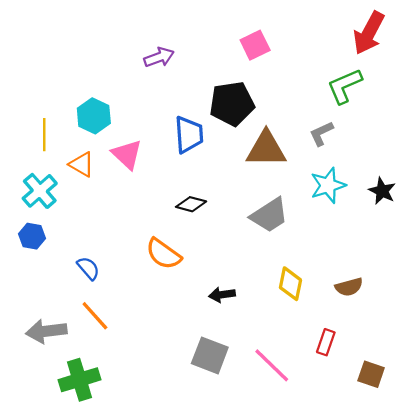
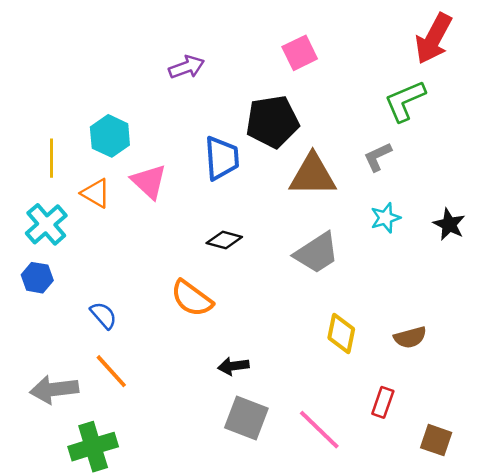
cyan star: (328, 185) -> (385, 218), size x0.7
black arrow: (222, 295) -> (233, 366), moved

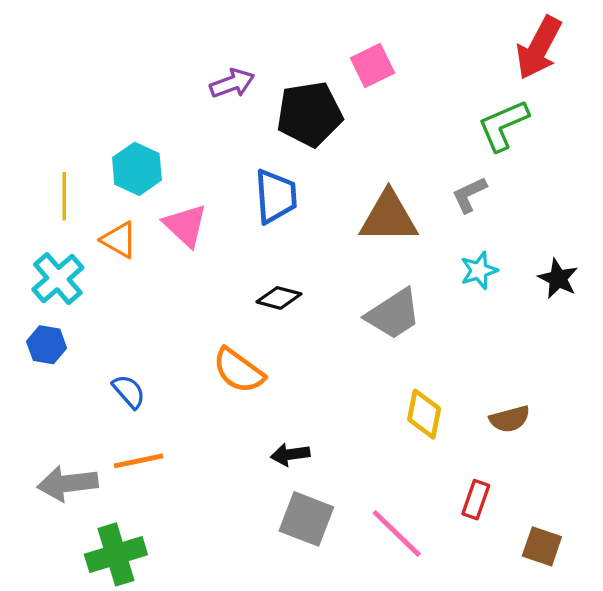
black pentagon: (272, 122) -> (310, 114), moved
orange line: (111, 371) -> (139, 461), turned -60

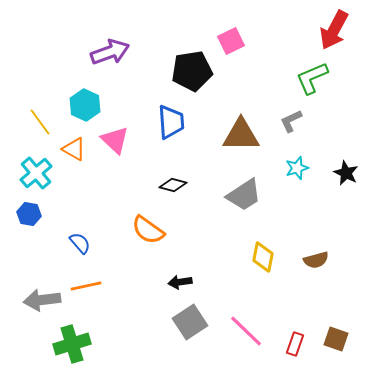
purple arrow: (232, 83) -> (110, 52), moved, size x1.4
yellow line: (64, 196) -> (40, 122), turned -36
red rectangle: (476, 500) -> (295, 344), moved
gray square: (306, 519) -> (190, 322), turned 36

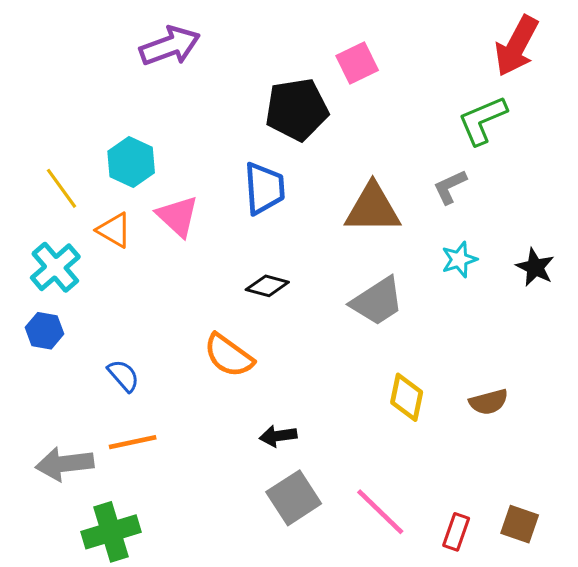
purple arrow: (110, 52) -> (170, 46), moved

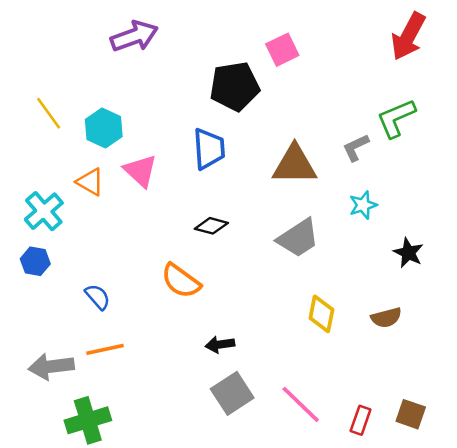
green L-shape: (482, 120) -> (396, 118), moved
yellow line: (62, 188) -> (49, 113), moved
black star: (535, 267) -> (408, 253), moved

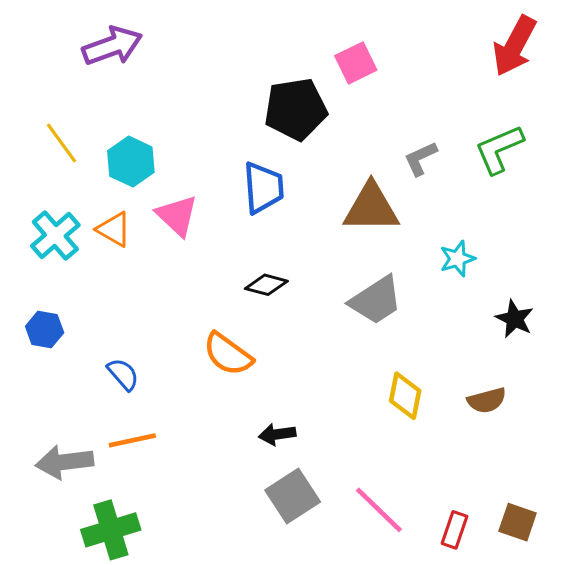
purple arrow: (134, 36) -> (112, 46), moved
gray L-shape: (356, 148) -> (421, 158), moved
cyan cross: (44, 211) -> (55, 235), moved

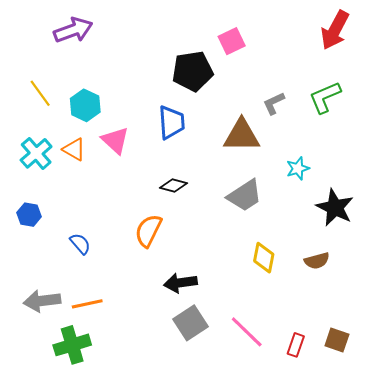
black star: (515, 319) -> (335, 208), size x1.5
orange semicircle: (228, 354) -> (148, 231), turned 80
black arrow: (277, 434) -> (180, 283), size x1.4
orange line: (132, 440) -> (87, 304), moved

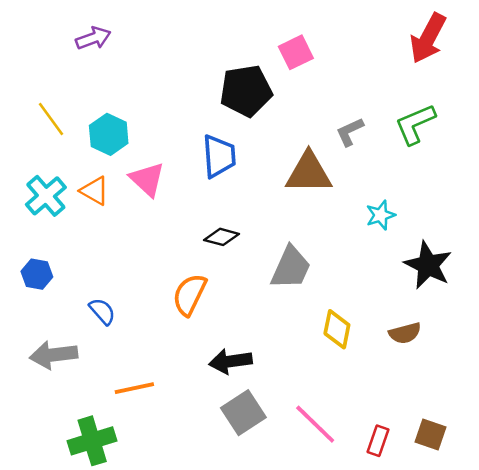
purple arrow: (73, 30) -> (93, 38), size x0.7
gray trapezoid: (245, 196) -> (291, 268), moved, turned -33
gray arrow: (42, 301) -> (54, 355), moved
orange line: (87, 304) -> (134, 388), moved

